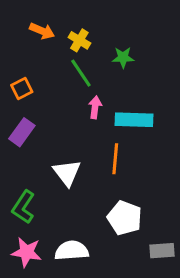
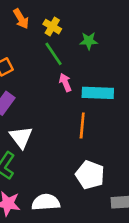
orange arrow: (42, 31) -> (21, 19), turned 36
pink arrow: (95, 107) -> (65, 82), turned -30
white triangle: (67, 173) -> (21, 137), moved

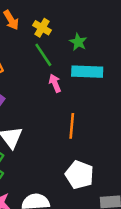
green star: (89, 41) -> (78, 42), turned 30
cyan rectangle: (98, 93) -> (87, 72), moved

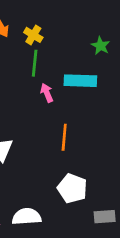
green star: (78, 42) -> (101, 46), moved
green line: (43, 55) -> (35, 63), turned 40

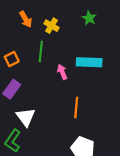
green star: (101, 46) -> (89, 18), moved
green line: (35, 63) -> (41, 51), moved

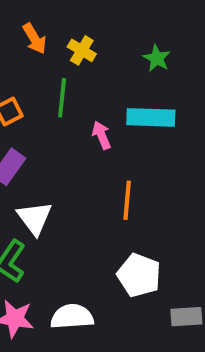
green star: (89, 18) -> (157, 58), moved

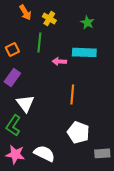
pink arrow: (102, 135) -> (59, 61), turned -64
white semicircle: (72, 317) -> (44, 153), turned 30

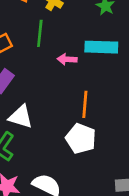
white triangle: (25, 103) -> (21, 117), turned -36
white pentagon: (78, 132) -> (81, 139), moved

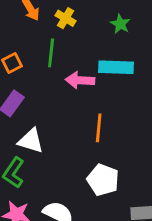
pink arrow: (67, 59) -> (80, 80), size x1.4
white pentagon: (81, 139) -> (103, 180), moved

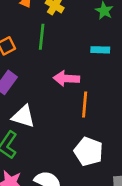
cyan rectangle: (116, 67) -> (100, 50), size x0.6
pink arrow: (80, 80) -> (66, 78), moved

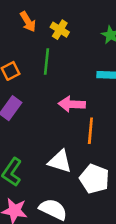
white triangle: (23, 116) -> (60, 161), moved

